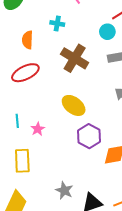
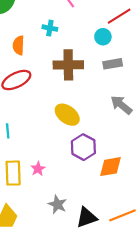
brown cross: (75, 58) -> (68, 65), turned -32
pink star: (38, 129) -> (38, 169), moved

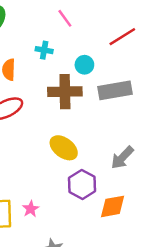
cyan circle: (103, 37) -> (84, 65), moved
gray rectangle: (113, 64) -> (115, 90), size x1.5
gray arrow: (121, 105) -> (122, 158), moved, turned -85

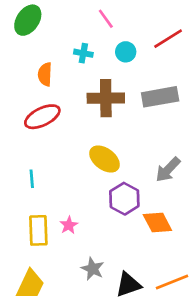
cyan circle: (84, 65) -> (126, 52), moved
orange diamond: (113, 206) -> (157, 222), turned 72

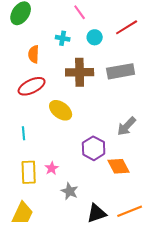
yellow ellipse: (105, 159) -> (61, 110), moved
gray star: (93, 269) -> (70, 191), moved

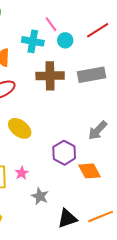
pink line: (80, 12) -> (51, 24), moved
cyan cross: (63, 38) -> (33, 41), size x1.5
yellow ellipse: (61, 110) -> (20, 128), moved

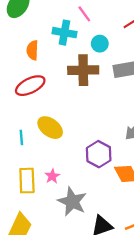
cyan circle: (65, 40) -> (100, 44), moved
gray star: (40, 196) -> (72, 202), size x1.5

